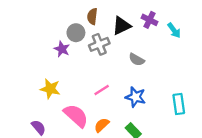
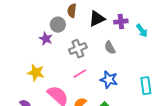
purple cross: (150, 20) -> (121, 22), moved, turned -32
cyan arrow: (174, 30) -> (142, 31), moved
gray cross: (99, 44) -> (78, 49), moved
gray semicircle: (137, 60) -> (110, 48), turned 32

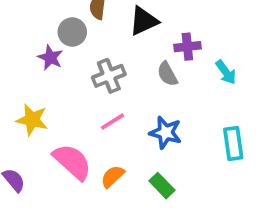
purple cross: (121, 22) -> (187, 47), moved
cyan arrow: (142, 31) -> (226, 72), moved

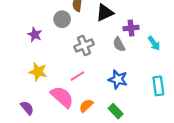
purple star: (50, 58) -> (35, 35), moved
pink line: (113, 122) -> (77, 76), moved

